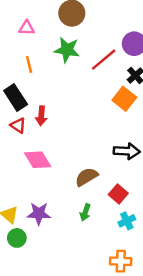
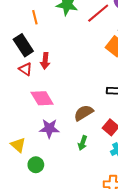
purple star: (39, 214) -> (49, 128), moved
green circle: (17, 238) -> (36, 165), moved

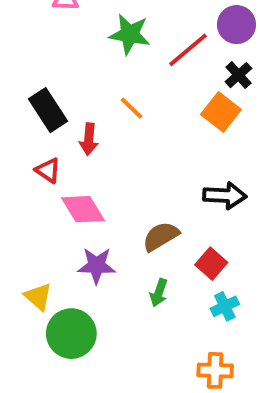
orange line: (35, 17) -> (132, 108), moved, turned -32
red triangle: (25, 69) -> (48, 170), moved
green circle: (36, 165) -> (71, 334), size x1.6

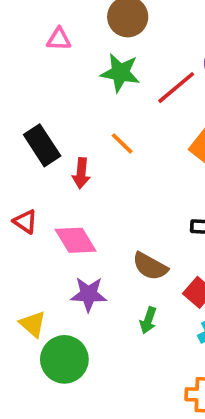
red triangle: (48, 170) -> (25, 222), moved
brown semicircle: (161, 236) -> (150, 266), turned -120

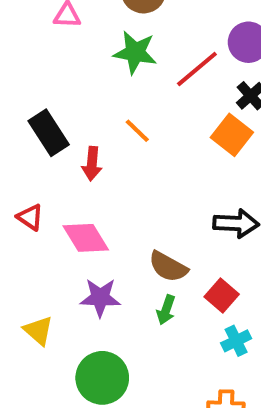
green arrow: (148, 320) -> (166, 310), moved
green circle: (64, 359) -> (102, 378), moved

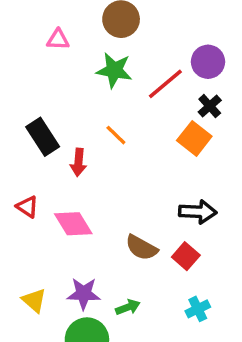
red square: (222, 295) -> (186, 256), moved
purple star: (100, 298) -> (84, 294), moved
green arrow: (166, 310) -> (128, 307), moved, turned -130

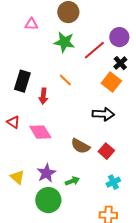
black rectangle: (43, 137) -> (22, 81), turned 50
black arrow: (198, 212) -> (103, 114), moved
purple star: (84, 294) -> (46, 173), turned -30

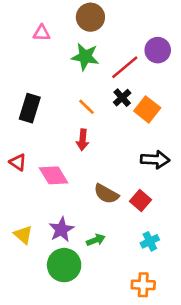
black cross: (120, 63) -> (122, 98), moved
red arrow: (43, 96) -> (83, 140), moved
black arrow: (103, 114) -> (155, 160), moved

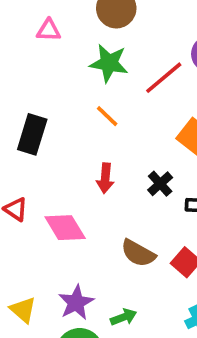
black cross: (122, 98) -> (160, 184), moved
orange line: (86, 107) -> (107, 116), moved

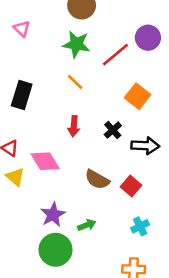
pink triangle: (49, 30) -> (22, 29), moved, turned 42
yellow triangle: (23, 310) -> (15, 177), moved

